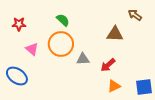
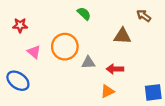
green semicircle: (63, 20) -> (84, 14), moved
red arrow: (108, 65) -> (115, 69), turned 42
orange triangle: (114, 86) -> (107, 91), moved

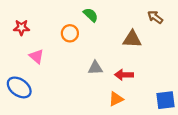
orange circle: (65, 47) -> (70, 33), moved, size x0.6

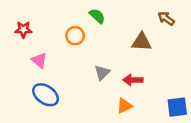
gray triangle: (95, 68) -> (102, 73), turned -42
blue ellipse: (19, 87) -> (46, 95), moved

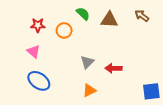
red star: (23, 29) -> (38, 25), moved
brown triangle: (142, 42) -> (109, 20), moved
orange triangle: (124, 106) -> (89, 90), moved

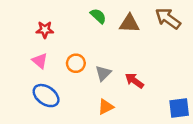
brown arrow: (142, 16) -> (168, 18), size x1.5
orange circle: (64, 30) -> (76, 63), moved
red arrow: (113, 68) -> (134, 81), turned 35

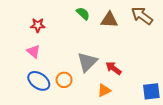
orange circle: (76, 63) -> (64, 80), moved
gray triangle: (103, 73) -> (87, 62), size x1.5
orange triangle: (106, 107) -> (104, 90), moved

